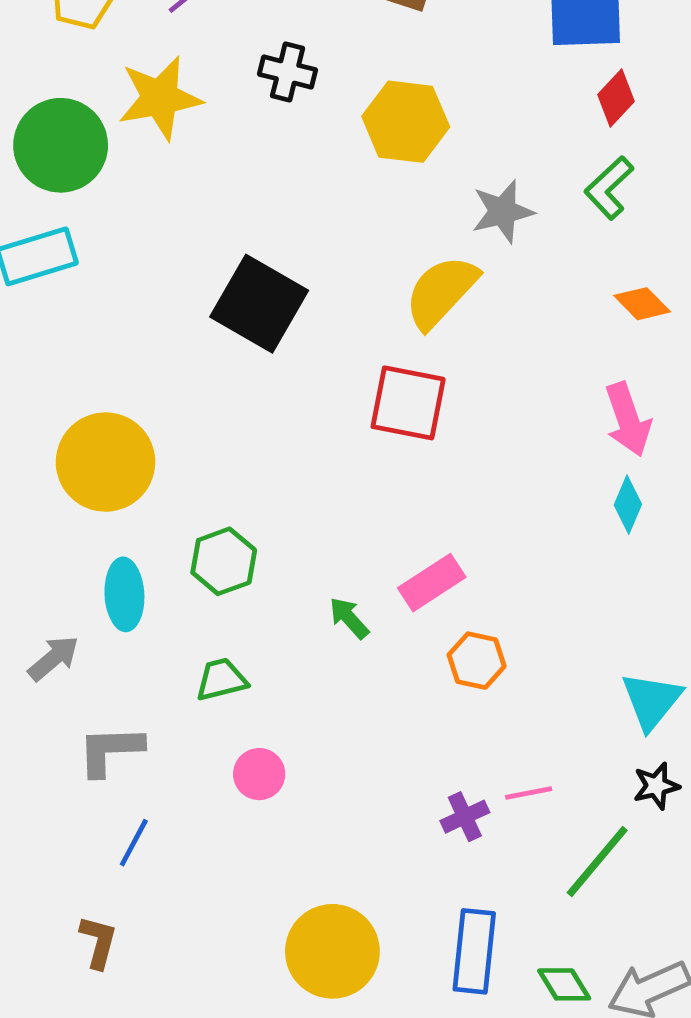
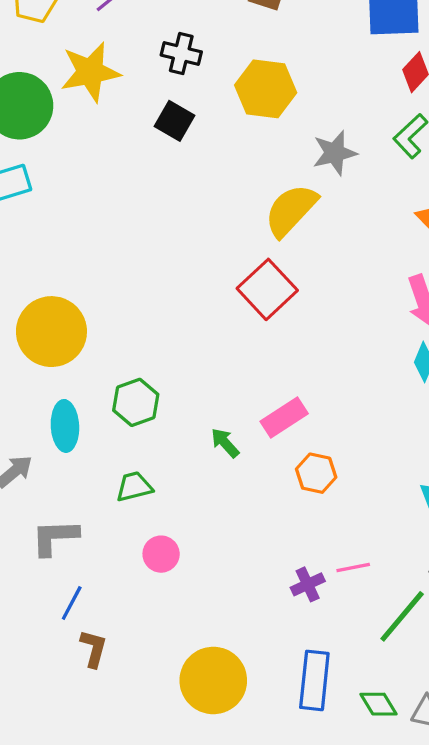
black square: (259, 304) -> (175, 121), moved, size x0.6
red square: (408, 403) -> (267, 289), turned 36
brown L-shape: (98, 942) -> (94, 648), moved

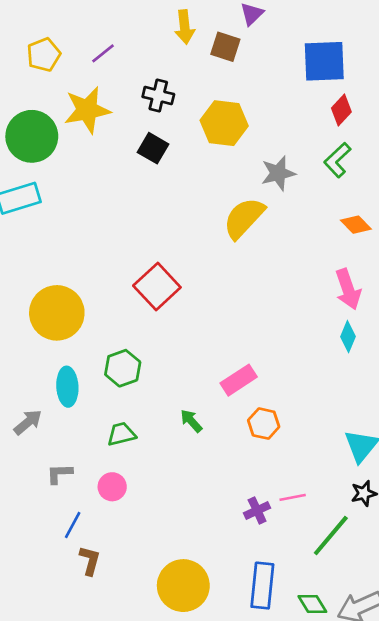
red square: (267, 289) -> (157, 287), moved
green arrow: (225, 443) -> (191, 421), moved
gray L-shape: (55, 537) -> (59, 474), size x0.7
pink circle: (161, 554) -> (112, 487), moved

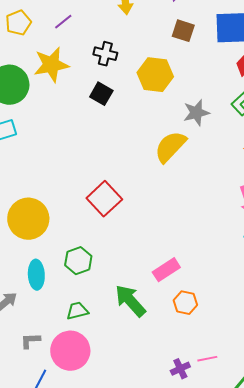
brown square: (225, 47) -> (183, 31), moved
green arrow: (191, 421) -> (130, 301), size x1.8
pink circle: (112, 487) -> (70, 351), size x1.8

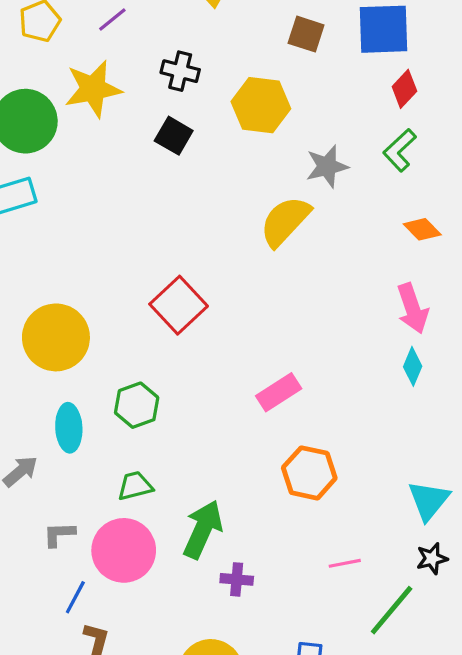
pink rectangle: (166, 270) -> (279, 392), moved
green arrow: (130, 301) -> (203, 529), moved, turned 66
orange hexagon: (185, 303) -> (309, 473), size x1.4
purple cross: (180, 369) -> (237, 579), moved, turned 30

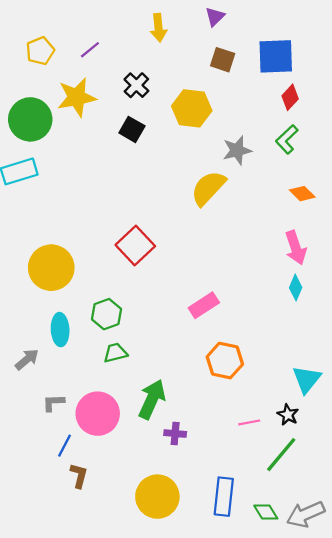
black cross: (180, 71) -> (136, 85), turned 30
green trapezoid: (135, 486) -> (115, 353), moved
black star: (432, 558) -> (288, 415), moved, turned -30

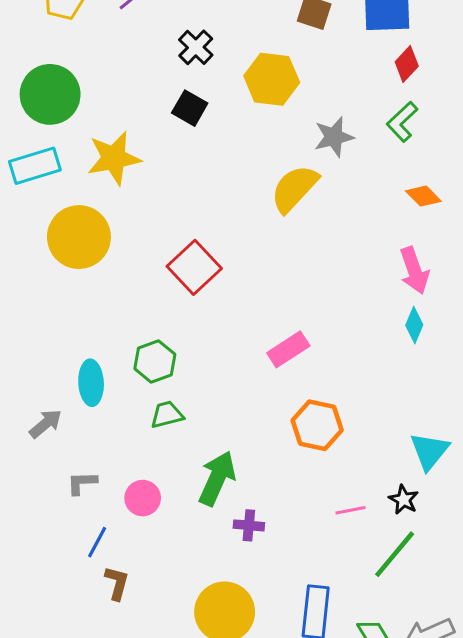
yellow star: (77, 97) -> (114, 158), moved
yellow circle: (51, 268) -> (79, 237), moved
pink circle: (98, 414) -> (143, 498), size x0.6

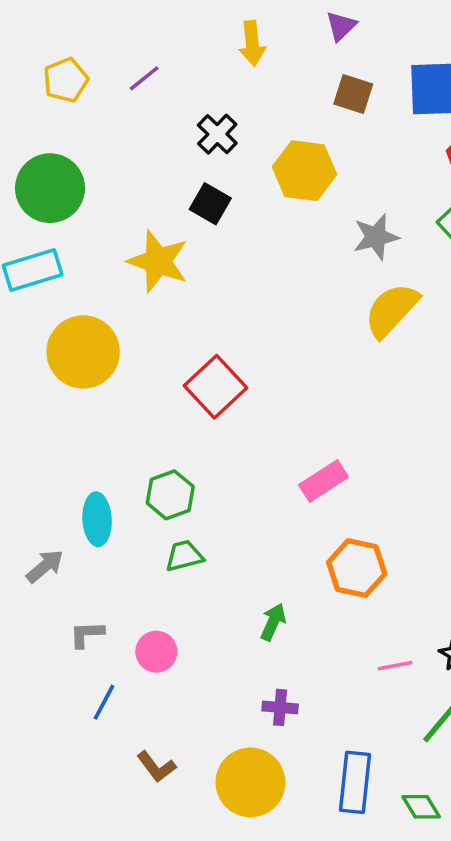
yellow star: (114, 158) -> (158, 261), moved, turned 30
yellow semicircle: (294, 188) -> (392, 310), moved
green arrow: (217, 478) -> (273, 622), moved, size x0.6
purple cross: (249, 525) -> (280, 707), moved
brown L-shape: (117, 583) -> (156, 767), moved, turned 128

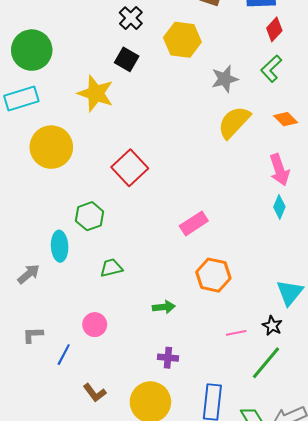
green hexagon: (170, 495) -> (90, 216), moved
green arrow: (273, 622) -> (164, 307), turned 60
gray L-shape: (87, 634) -> (33, 335), moved

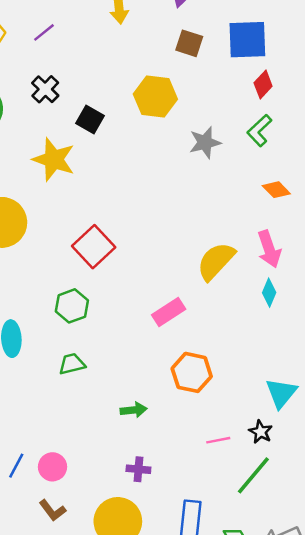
black cross: (131, 18) -> (45, 89), moved
yellow semicircle: (234, 122) -> (216, 261), moved
green hexagon: (90, 216) -> (72, 306), moved
pink circle: (95, 325) -> (52, 467), moved

